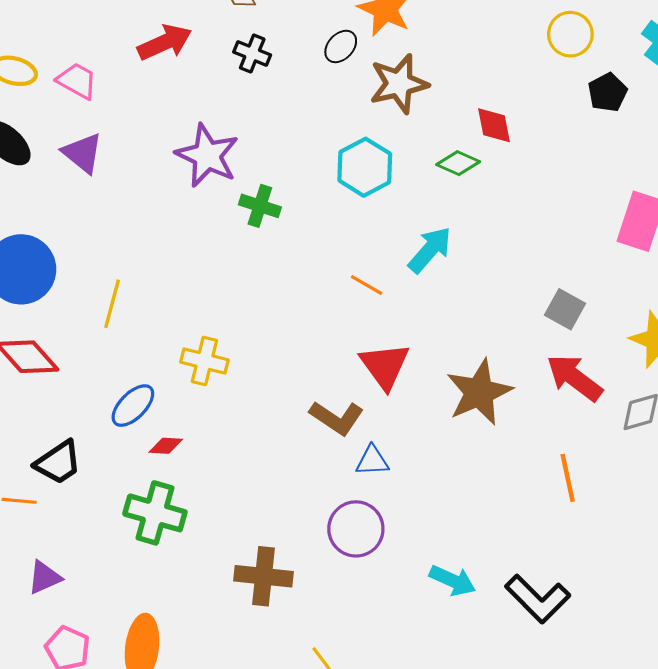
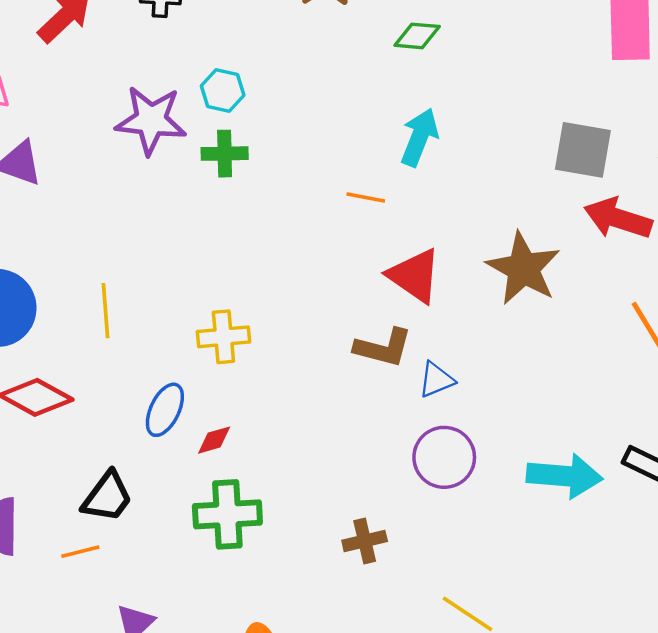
cyan hexagon: (365, 167) -> (223, 90), moved, size x0.7
gray square: (565, 309) -> (583, 150), size x1.4
brown cross: (263, 576) -> (365, 541), size x0.7
cyan arrow: (452, 580) -> (565, 476), size x1.4

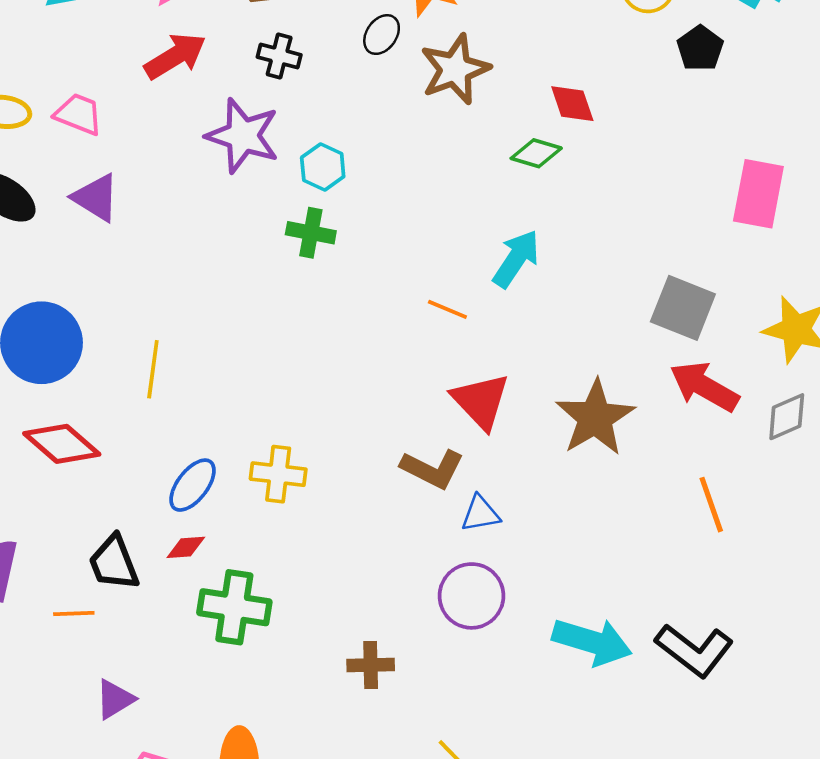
purple star: (151, 120) -> (243, 136), moved
yellow cross: (223, 337) -> (278, 474), moved
red diamond: (214, 440) -> (186, 547), moved
black trapezoid: (107, 497) -> (114, 563), turned 110

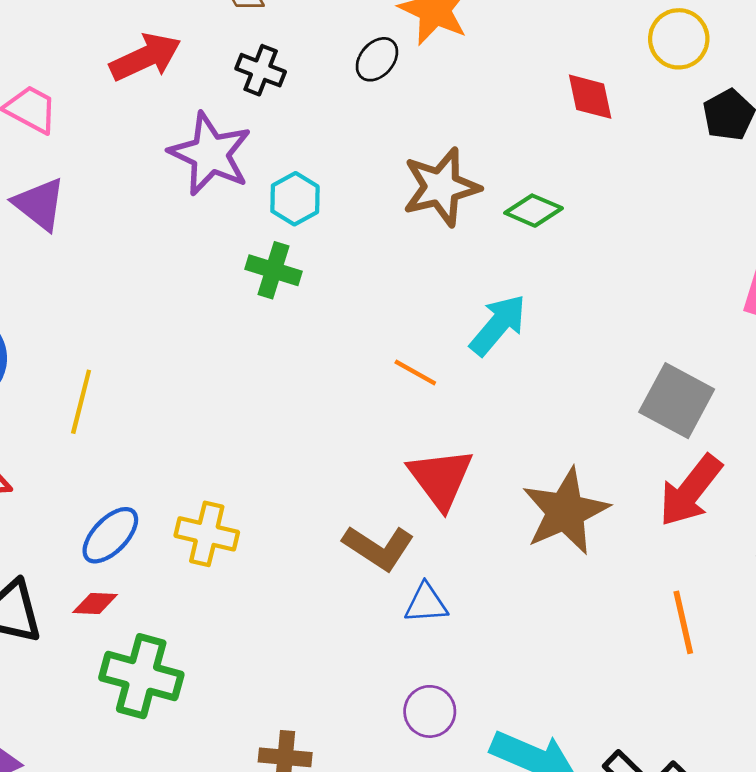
brown star: (455, 69) -> (441, 187), moved
red diamond: (572, 104) -> (590, 97), moved
red arrow: (704, 387) -> (690, 491), turned -88
purple circle: (472, 596) -> (430, 711), moved, size x0.7

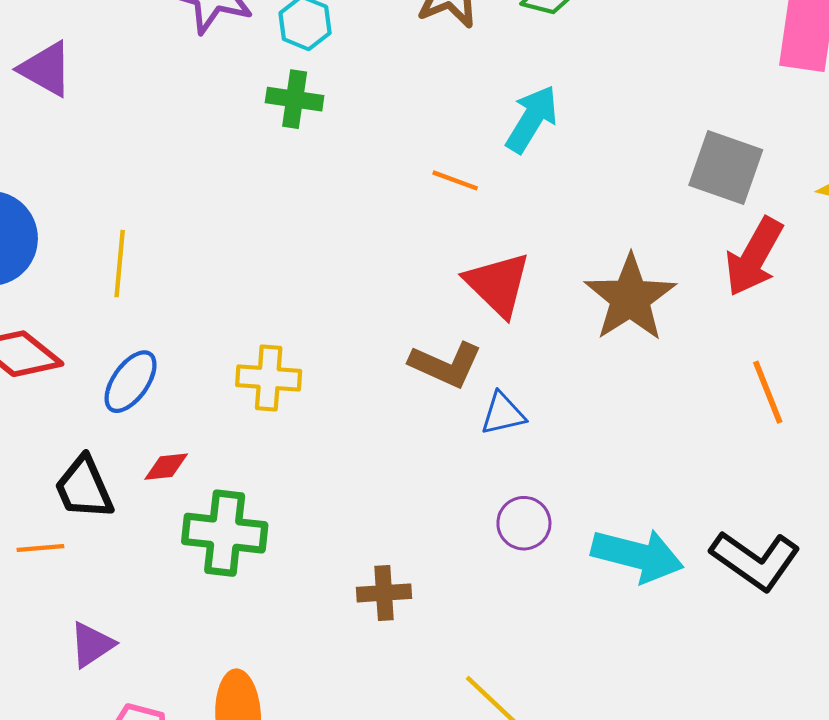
blue ellipse: (110, 535) -> (131, 382), moved

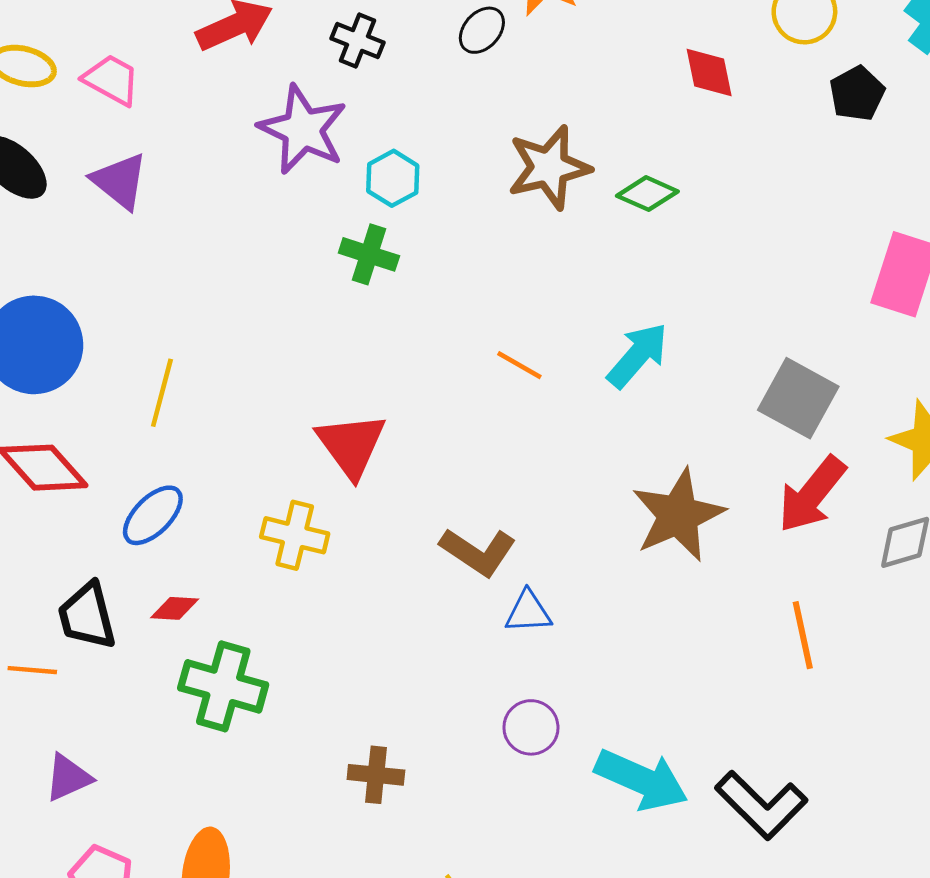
cyan arrow: (532, 119) -> (638, 355), moved
red triangle: (498, 284) -> (351, 445), moved

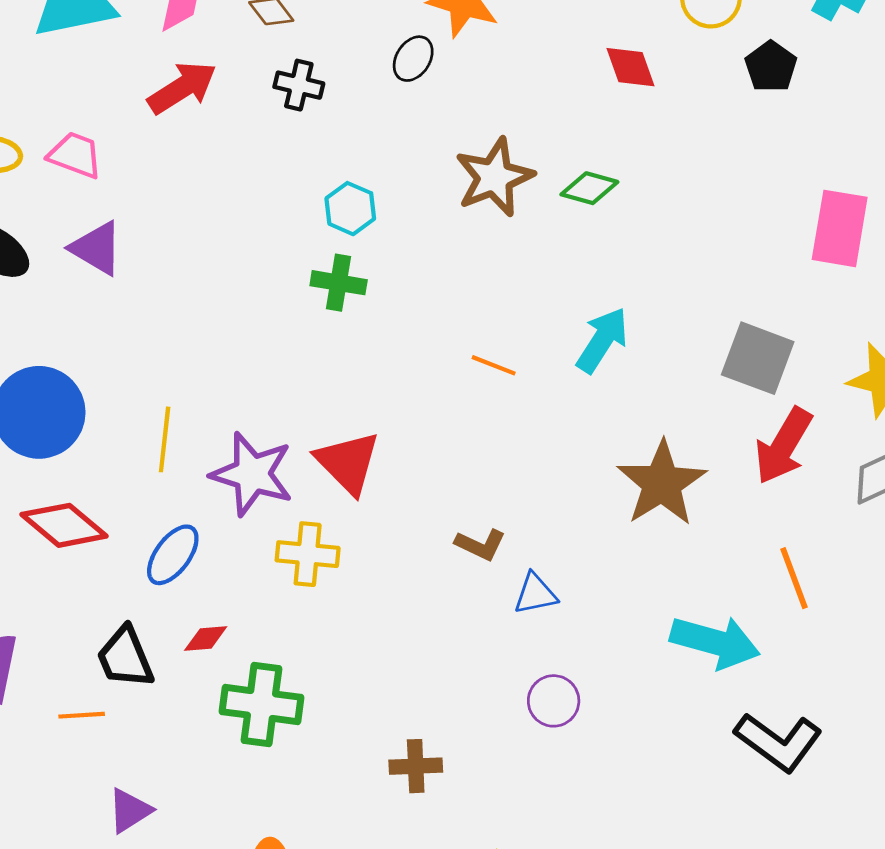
purple star: (303, 129) -> (252, 474), moved
brown L-shape: (478, 552) -> (480, 545), size x0.7
cyan arrow: (642, 780) -> (715, 642), moved

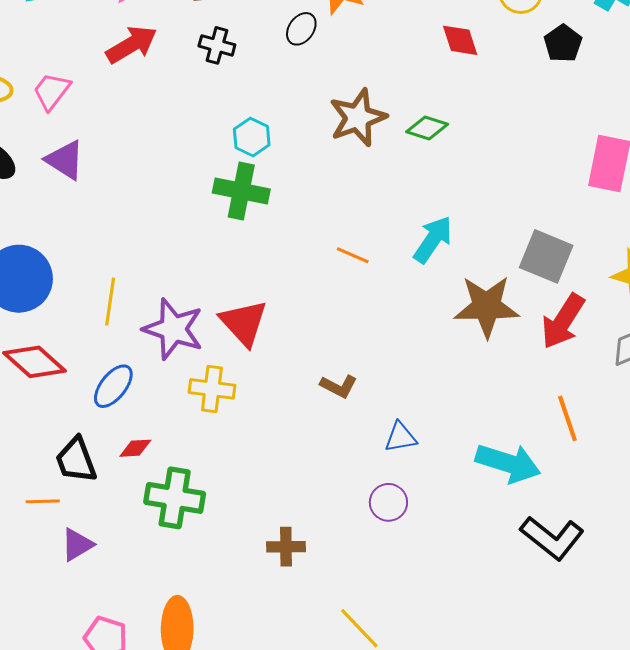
pink trapezoid: (75, 155) -> (52, 91), turned -75
green cross: (339, 283) -> (241, 191), size x1.4
brown star: (662, 483) -> (487, 306), moved, turned 30
blue triangle: (535, 594) -> (401, 437), moved
purple triangle: (130, 811) -> (77, 545), moved

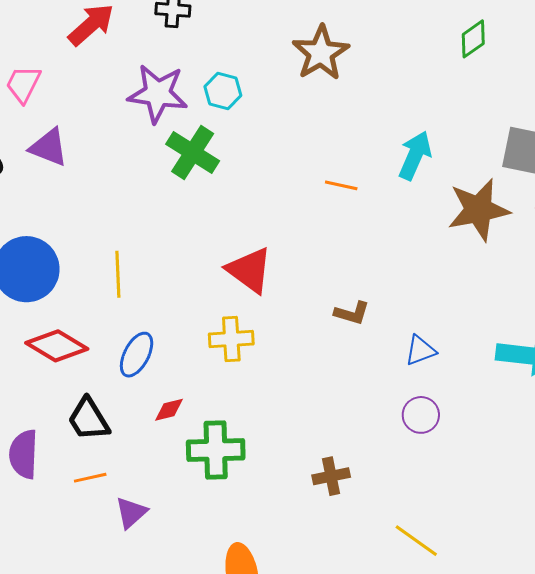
green diamond: (427, 128) -> (473, 39), moved, turned -42
green cross: (241, 191) -> (193, 152), moved, turned 32
purple star: (173, 329) -> (158, 94), moved
black trapezoid: (76, 460) -> (89, 419), moved

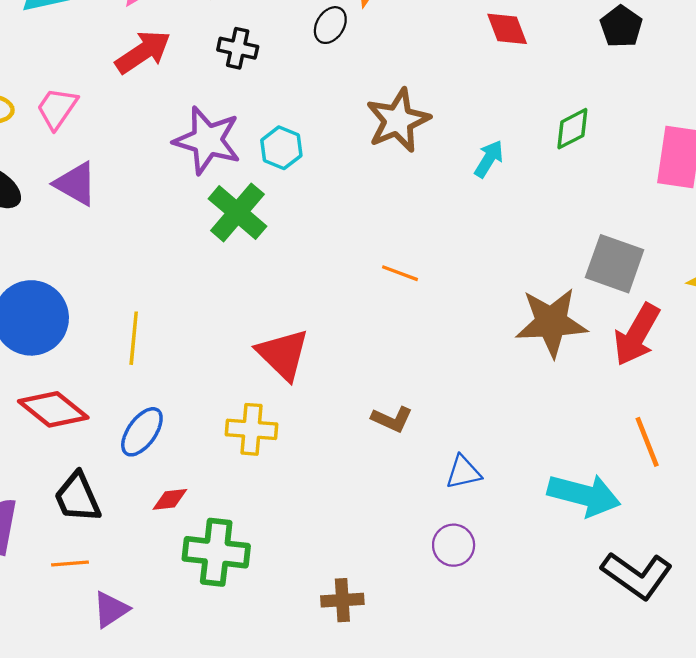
cyan arrow: (415, 156) -> (489, 159), moved, size x0.7

